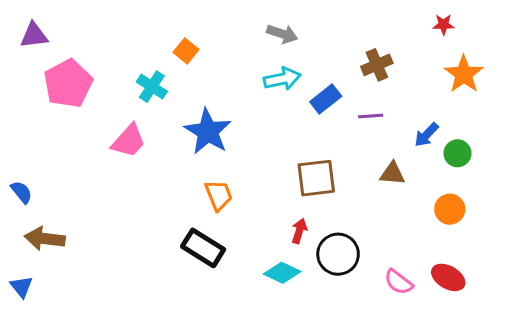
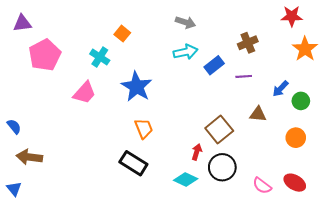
red star: (444, 25) -> (292, 16), size x1.5
brown square: (316, 178) -> (219, 129), moved, turned -32

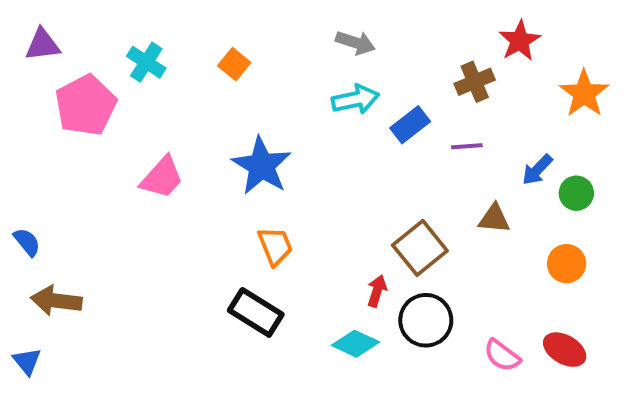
red star: (292, 16) -> (520, 41), moved, turned -30
cyan cross: (100, 57) -> (146, 62), moved

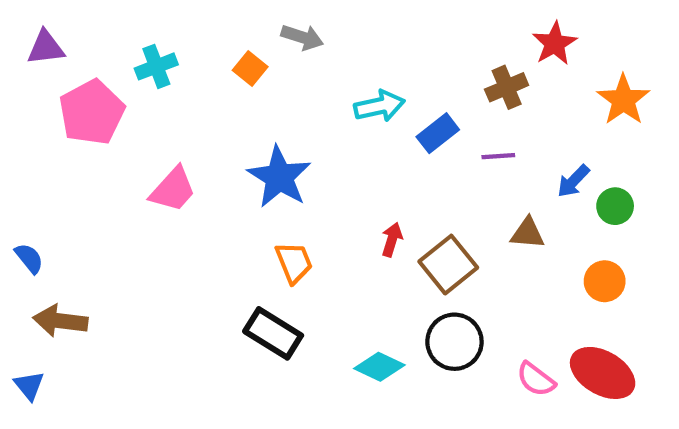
gray arrow: (355, 43) -> (302, 37), moved
cyan cross: (146, 62) -> (156, 66), turned 36
red arrow: (377, 291) -> (392, 240), moved
red ellipse: (565, 350) -> (603, 373), size x1.4

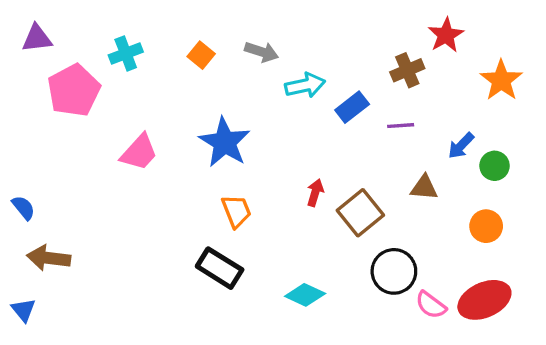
gray arrow: (302, 37) -> (262, 52), moved
black circle: (454, 342) -> (394, 271), moved
red ellipse: (603, 373) -> (484, 300), turned -54

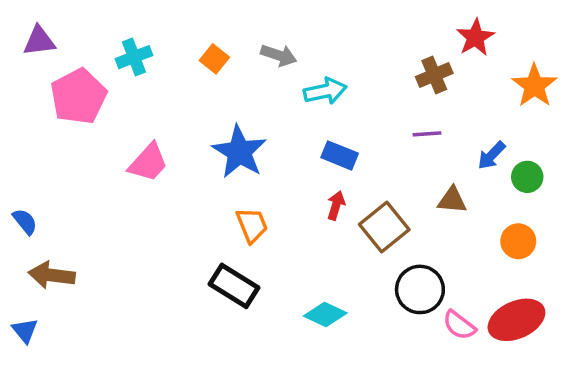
blue rectangle: (352, 107) -> (340, 155), moved, turned 60

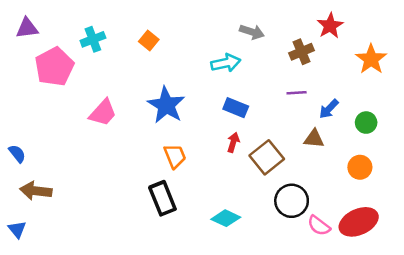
gray arrow: (279, 55) -> (252, 32), moved
blue arrow: (491, 155) -> (329, 109), moved
black rectangle: (234, 286) -> (162, 198), turned 36

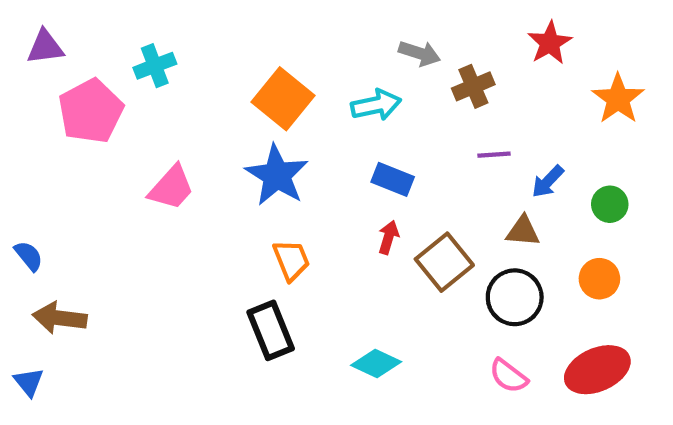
orange square: (149, 41) -> (283, 99), moved, size x1.8
brown cross: (302, 52) -> (473, 86), moved
black circle: (292, 201) -> (515, 297), moved
pink semicircle: (319, 226) -> (508, 376), moved

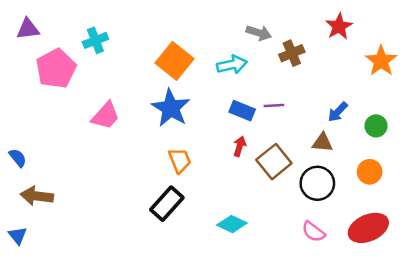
purple line: (494, 155) -> (274, 106), moved
black rectangle: (271, 330) -> (167, 204), turned 64

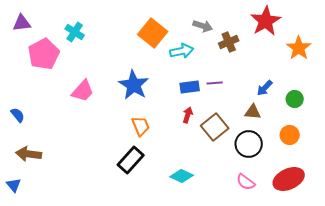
red star: (339, 26) -> (266, 21), size x1.4
cyan cross: (95, 40) -> (75, 32), turned -36
orange square: (175, 61) -> (153, 33), moved
blue rectangle: (242, 111) -> (190, 87), turned -30
blue semicircle: (18, 158) -> (18, 115), moved

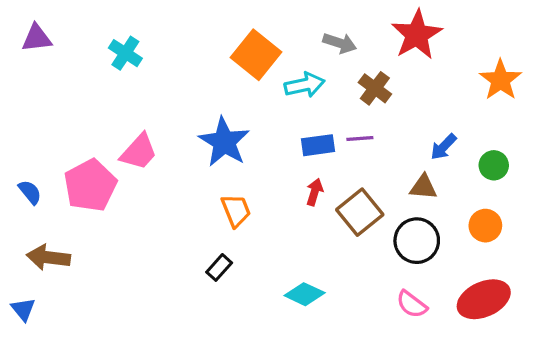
red star: (266, 21) -> (417, 35), moved
brown cross: (229, 42) -> (375, 88), moved, turned -30
pink pentagon: (44, 54) -> (90, 185), moved
black rectangle: (131, 160) -> (219, 267), size x0.6

